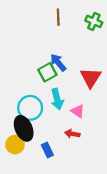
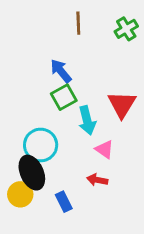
green cross: (94, 21) -> (126, 29), turned 35
blue arrow: (58, 62) -> (61, 71), moved
cyan arrow: (57, 99) -> (87, 120), moved

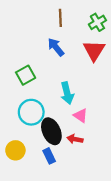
blue arrow: (61, 71) -> (56, 47), moved
green square: (64, 97) -> (26, 75), moved
red triangle: (122, 104) -> (94, 50), moved
black ellipse: (32, 173) -> (51, 131), moved

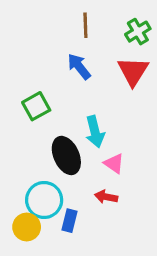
cyan circle: (31, 112) -> (44, 200), moved
black ellipse: (51, 131) -> (66, 155), moved
yellow circle: (15, 150) -> (27, 227), moved
blue rectangle: (49, 156) -> (70, 221), turned 40

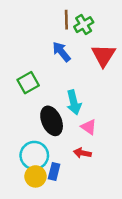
green cross: (138, 32) -> (84, 25), moved
yellow circle: (27, 227) -> (35, 176), moved

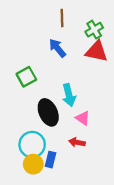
green cross: (84, 25) -> (94, 30), moved
red triangle: (103, 55) -> (97, 51), turned -50

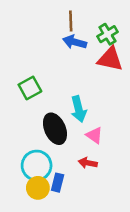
blue arrow: (57, 48) -> (75, 42), moved, turned -36

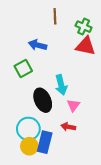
green cross: (107, 34) -> (84, 27), turned -35
blue arrow: (75, 42) -> (38, 45), moved
pink triangle: (94, 135) -> (73, 105), turned 32
blue rectangle: (58, 183) -> (45, 142), size x1.5

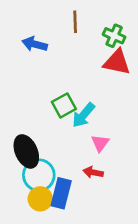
blue arrow: (38, 45) -> (35, 44), moved
green square: (23, 68) -> (64, 105), moved
cyan arrow: (61, 85) -> (83, 115), turned 54
black ellipse: (43, 100) -> (26, 151), moved

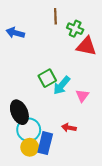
green cross: (114, 36) -> (75, 29), moved
blue arrow: (35, 44) -> (15, 33), moved
pink triangle: (100, 143) -> (82, 96), moved

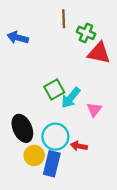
cyan circle: (29, 130) -> (55, 137), moved
yellow circle: (30, 147) -> (34, 155), moved

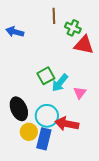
red arrow: (79, 146) -> (67, 124), size x1.6

